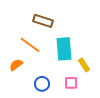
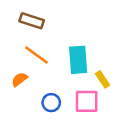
brown rectangle: (43, 21) -> (32, 21), moved
pink square: (71, 83) -> (87, 101), size x1.5

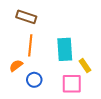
orange line: (37, 55) -> (30, 45), turned 60
blue circle: (51, 103) -> (34, 80), moved

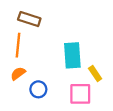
orange line: (30, 45) -> (18, 45), moved

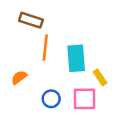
orange line: (18, 45) -> (45, 48), moved
blue circle: (38, 89) -> (51, 99), moved

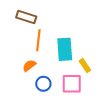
orange semicircle: (19, 77) -> (29, 66), moved

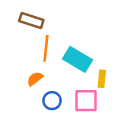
cyan rectangle: (65, 49) -> (78, 59), turned -55
yellow rectangle: (85, 66) -> (102, 79), turned 40

